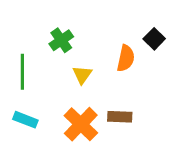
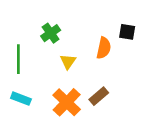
black square: (154, 39) -> (127, 32), turned -35
brown rectangle: (120, 117) -> (99, 96), turned -42

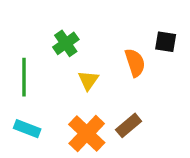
orange semicircle: (104, 48) -> (135, 63), turned -30

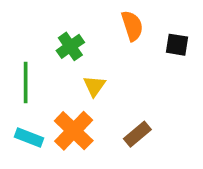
orange semicircle: (135, 63) -> (132, 26), moved
orange cross: (87, 133) -> (74, 131), moved

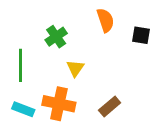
orange cross: (74, 131) -> (59, 104), turned -32

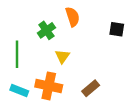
orange semicircle: (105, 20) -> (72, 17), moved

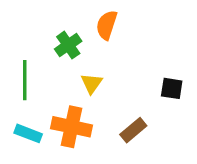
orange semicircle: (72, 17) -> (107, 25), turned -144
black square: (117, 29) -> (172, 88), moved

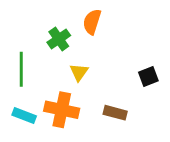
black square: (172, 88) -> (148, 77), turned -30
brown rectangle: (133, 130) -> (115, 113), turned 55

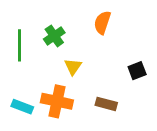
orange semicircle: (92, 22) -> (102, 23), moved
green line: (21, 69) -> (20, 45), moved

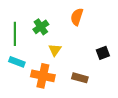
cyan rectangle: (22, 107) -> (17, 62), moved

